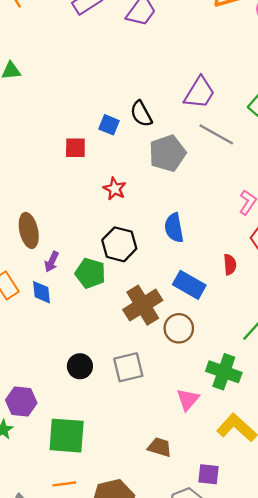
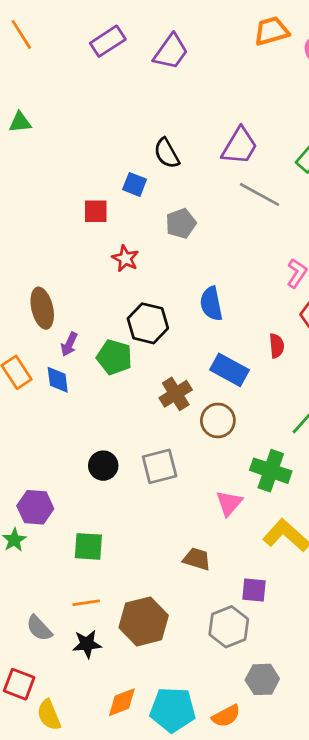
black semicircle: (141, 114) -> (167, 153), moved
gray pentagon: (167, 153) -> (181, 224), moved, size x0.7
red star: (115, 189) -> (125, 258), moved
brown cross: (143, 305) -> (176, 394), size x0.7
green square: (67, 436) -> (88, 546), size x0.7

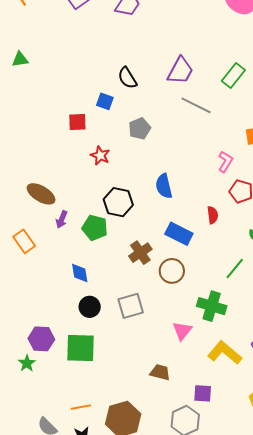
brown ellipse: (42, 308) -> (41, 194), turned -44
blue diamond: (58, 380) -> (80, 273), moved
green square: (88, 546) -> (81, 348), moved, size x1.4

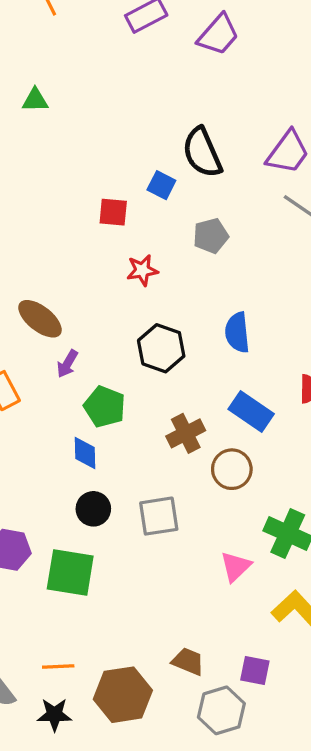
black semicircle: (127, 78) -> (202, 152), size x1.4
red star: (100, 156) -> (142, 270), turned 30
green pentagon: (95, 228) -> (105, 407), moved
brown trapezoid: (160, 372) -> (188, 661), moved

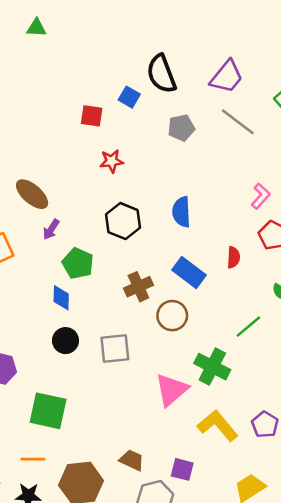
gray pentagon: (211, 236) -> (181, 128), moved
pink triangle: (236, 567) -> (171, 390), size x1.4
green square: (70, 573) -> (48, 411), moved

